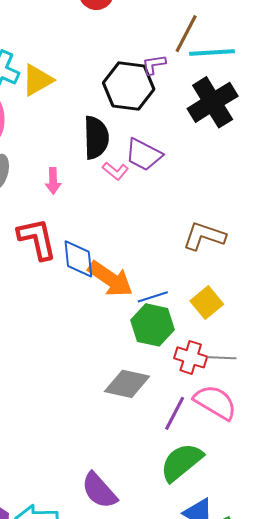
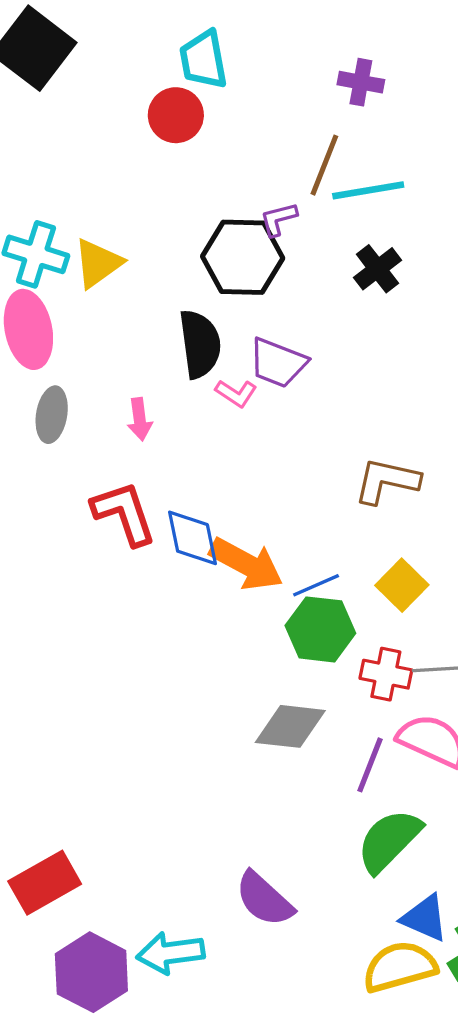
black cross: (213, 102) -> (378, 269), size x0.6

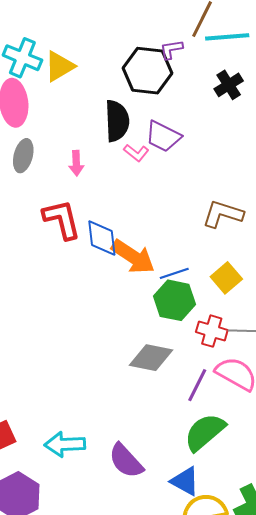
blue triangle: (425, 918) -> (185, 481), moved
cyan arrow: (170, 953) -> (65, 444), moved

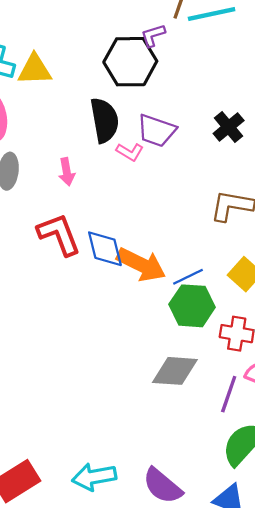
yellow triangle: (59, 66) -> (35, 70), turned 36
black cross: (229, 85) -> (229, 127), moved

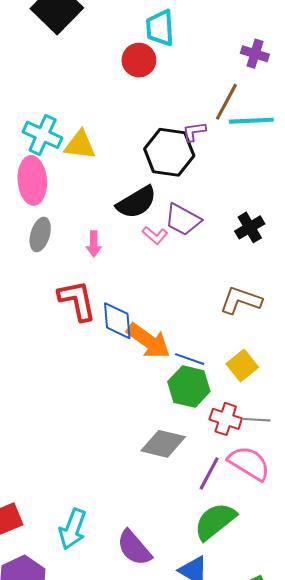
black semicircle: (104, 120) -> (136, 202), turned 60
blue line: (188, 277) -> (190, 359), turned 36
cyan arrow: (94, 477) -> (73, 529), turned -69

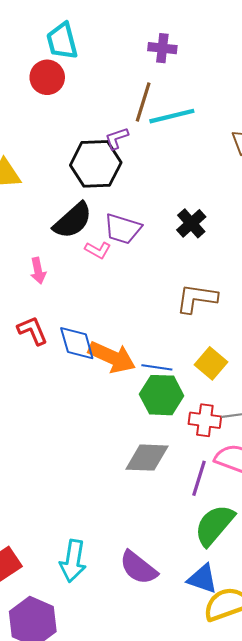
red L-shape: (77, 300) -> (33, 331), size x0.7

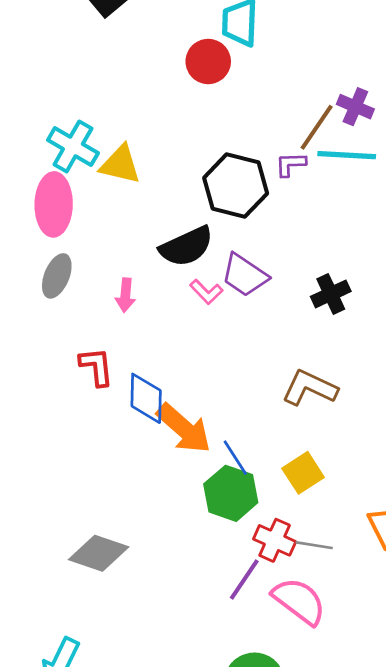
purple cross: (162, 48) -> (355, 107), moved
purple L-shape: (117, 138) -> (291, 164), moved
blue line: (157, 367) -> (235, 458), turned 32
gray diamond: (147, 458) -> (99, 553), moved
purple line: (199, 478) -> (244, 579), moved

